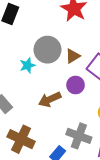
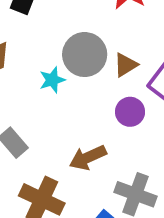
brown arrow: (50, 99) -> (88, 158), moved

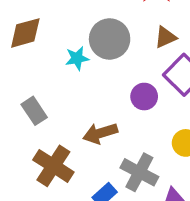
brown triangle: (126, 65) -> (166, 37), moved

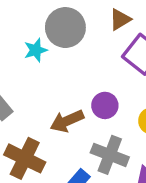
purple circle: (144, 97) -> (105, 105), moved

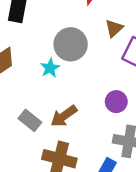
brown arrow: (67, 121) -> (64, 116), moved

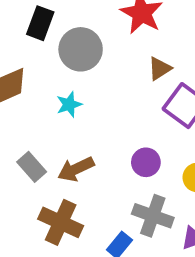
gray circle: (71, 44) -> (81, 49), moved

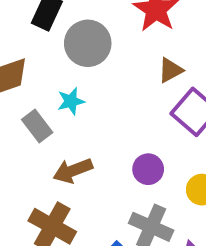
gray rectangle: (32, 167) -> (37, 126), moved

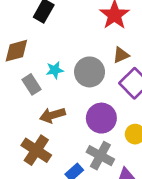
gray circle: (88, 43) -> (90, 72), moved
purple circle: (148, 169) -> (101, 118), size x1.5

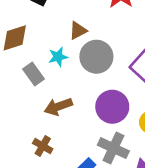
brown triangle: (121, 55) -> (78, 31), moved
brown cross: (36, 150) -> (43, 146), size x0.6

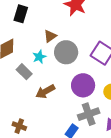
brown cross: (43, 146) -> (19, 126), moved
gray cross: (113, 148) -> (89, 114), turned -35

